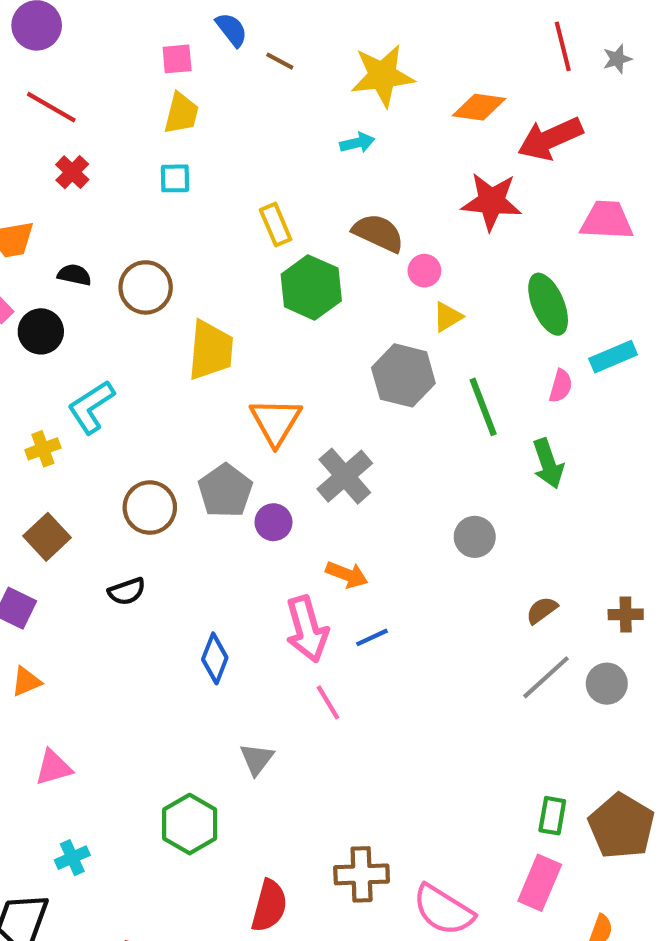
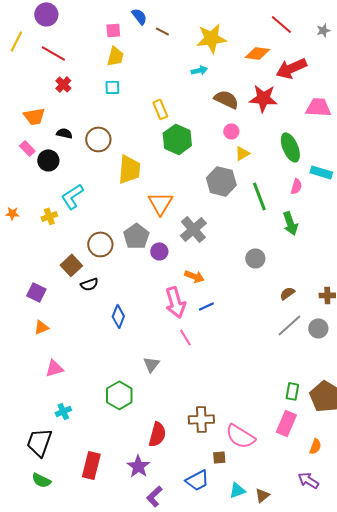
red line: (563, 46) -> (281, 24), moved, turned -35
brown semicircle: (378, 233) -> (226, 99), moved
cyan rectangle: (613, 357) -> (321, 172), turned 40
brown square: (47, 537) -> (71, 265), moved
blue diamond: (215, 658) -> (118, 316), moved

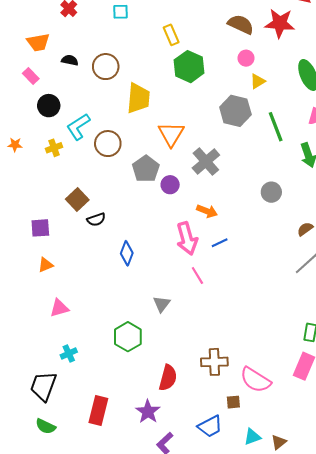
black circle: (48, 160) -> (49, 106), moved
brown circle: (100, 244) -> (108, 144), moved
purple square: (36, 292) -> (40, 228), turned -30

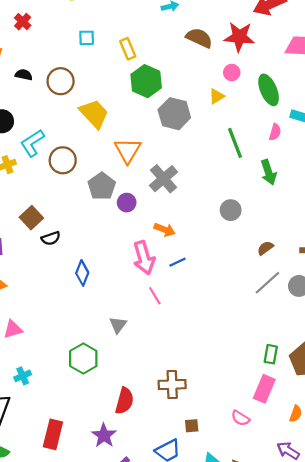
cyan square: (120, 12) -> (87, 38), moved
pink circle: (246, 58) -> (232, 73), moved
yellow trapezoid: (138, 98) -> (94, 114), turned -48
gray hexagon: (235, 111) -> (174, 114), moved
pink semicircle: (256, 380) -> (240, 418), moved, size x0.6

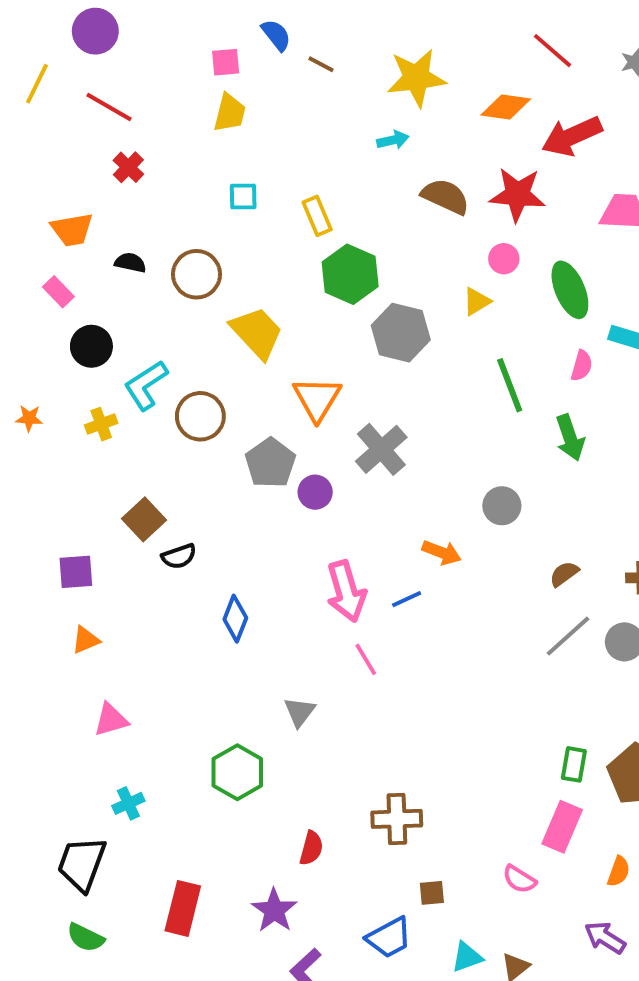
orange arrow: (165, 230) -> (442, 552), moved
red semicircle: (124, 401) -> (311, 848), size x0.7

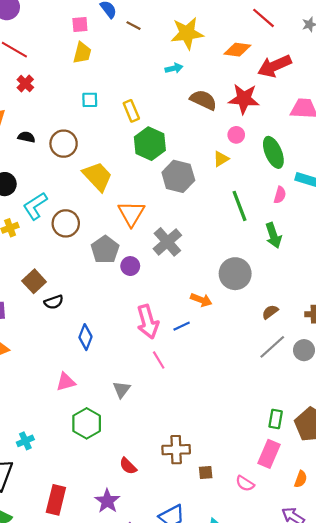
gray circle: (502, 506) -> (235, 274), size x1.5
pink triangle: (111, 720) -> (66, 382), moved
red semicircle: (311, 848) -> (128, 466), turned 120
brown square: (432, 893) -> (206, 473), moved

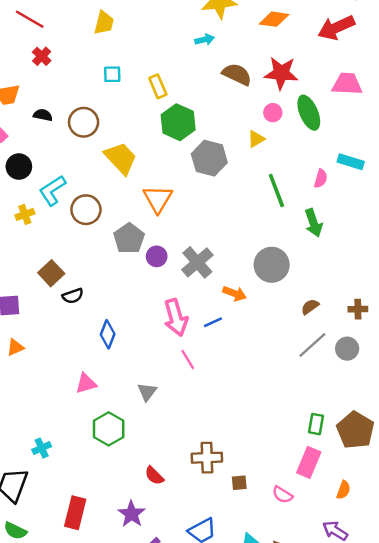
red arrow: (274, 66) -> (336, 28), moved
green ellipse: (273, 152) -> (309, 113), moved
gray cross: (167, 242) -> (197, 262), moved

